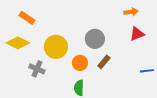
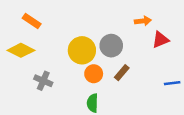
orange arrow: (131, 12) -> (143, 21), moved
yellow circle: (56, 47) -> (82, 50), moved

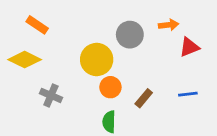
gray circle: (111, 46) -> (130, 35), moved
brown rectangle: (122, 73) -> (144, 98), moved
blue line: (172, 83) -> (188, 94), moved

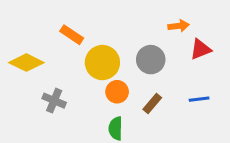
orange rectangle: (37, 25) -> (72, 35), moved
gray circle: (130, 35) -> (151, 60), moved

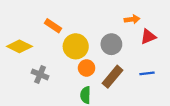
brown rectangle: (152, 103) -> (112, 77), size x1.5

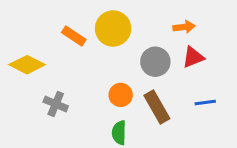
red triangle: (148, 37) -> (193, 57), moved
yellow circle: (76, 46) -> (113, 28), moved
brown rectangle: (112, 77) -> (157, 107), turned -70

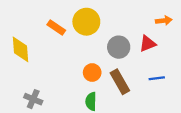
orange arrow: (184, 27) -> (164, 21), moved
yellow diamond: (27, 65) -> (21, 49), turned 60
gray cross: (56, 104) -> (33, 99), moved

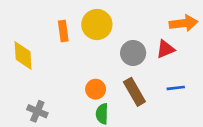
orange arrow: (164, 21) -> (184, 23), size x1.5
orange rectangle: (56, 27) -> (63, 31), turned 48
orange circle: (92, 73) -> (96, 89), moved

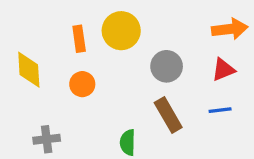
red triangle: (165, 49) -> (223, 70), moved
orange circle: (96, 89) -> (82, 84), moved
gray cross: (37, 111) -> (47, 139), turned -30

